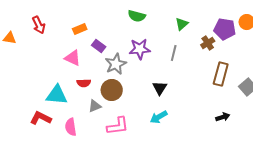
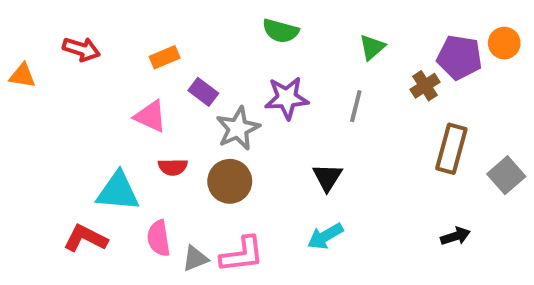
red arrow: (39, 25) -> (81, 49), turned -48
gray triangle: (95, 106) -> (195, 259), moved
pink semicircle: (71, 127) -> (159, 238), moved

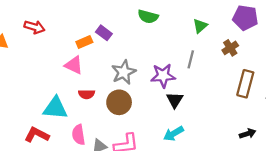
orange rectangle: (165, 57) -> (84, 42), moved
purple pentagon: (460, 57) -> (245, 18), moved
purple rectangle: (203, 92) -> (104, 33), moved
purple star: (287, 98) -> (163, 76), moved

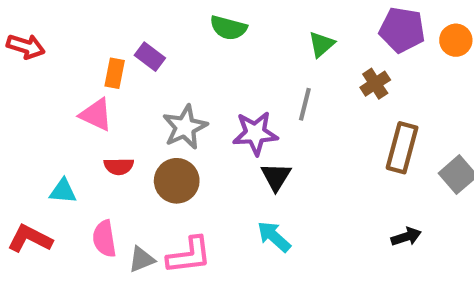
orange rectangle: (84, 42) -> (115, 73), turned -56
cyan triangle: (55, 108) -> (63, 191), size x0.6
cyan arrow: (173, 134) -> (274, 237), turned 72

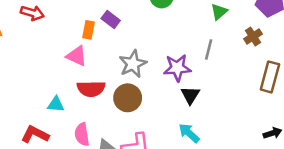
red semicircle: (119, 166) -> (91, 89), size x1.5

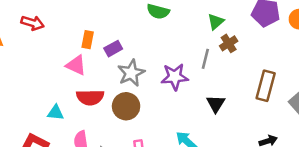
purple rectangle: (111, 19) -> (113, 49), moved, turned -66
brown cross: (253, 36) -> (229, 43), moved
black triangle: (190, 95) -> (216, 104), moved

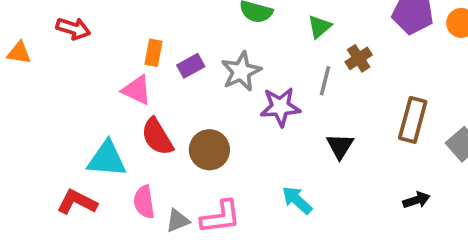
green triangle: (216, 22) -> (319, 27), moved
gray star: (131, 73) -> (241, 71), moved
red semicircle: (90, 97) -> (157, 137), turned 60
cyan triangle: (56, 113) -> (107, 159), size x1.6

